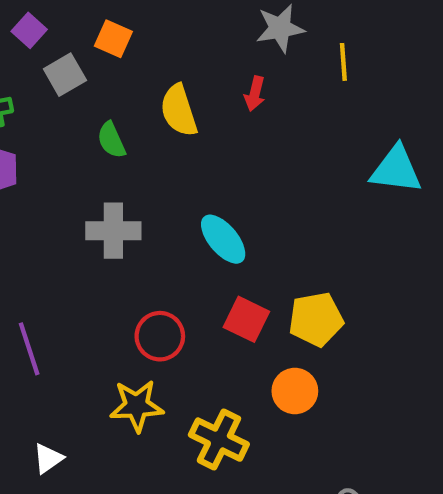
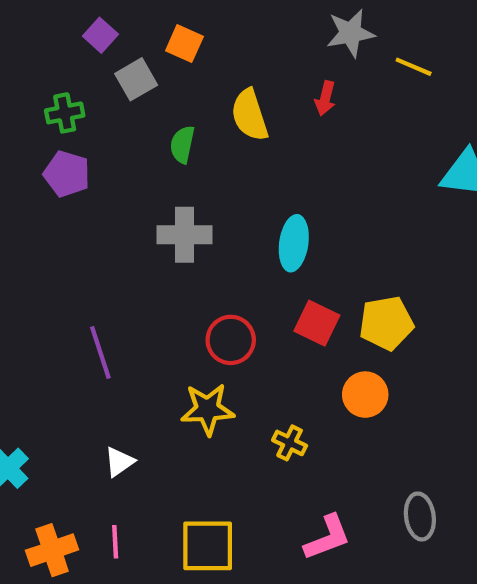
yellow line: (343, 62) -> (414, 67), turned -63
green semicircle: (111, 140) -> (182, 144), turned 36
cyan ellipse: (223, 239) -> (294, 243), turned 48
yellow cross: (219, 440) -> (290, 443), size x0.6

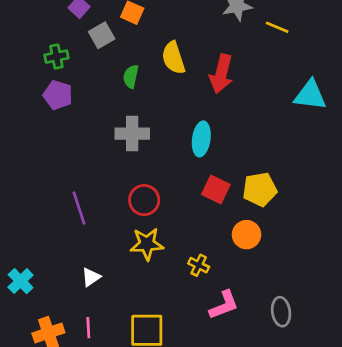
red arrow: (325, 98) -> (221, 74), moved, size x1.8
red circle: (231, 340) -> (144, 200), moved
pink L-shape: (327, 537) -> (224, 305), moved

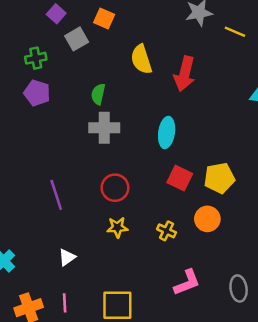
green semicircle: (131, 76) -> (98, 94), moved
yellow star: (147, 244) -> (117, 227), size x0.7
yellow cross: (199, 265) -> (167, 231), moved

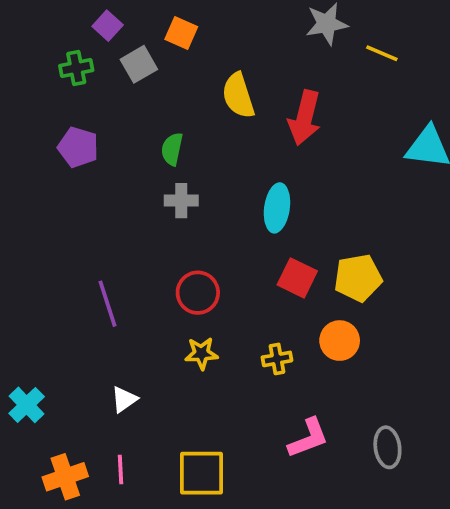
green cross: (36, 58) -> (76, 68), moved
gray cross: (104, 128) -> (181, 201), size x0.7
yellow cross: (167, 231) -> (277, 359), turned -36

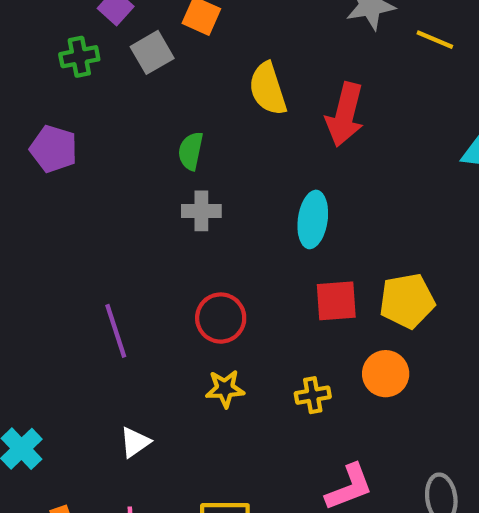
purple pentagon: (78, 147) -> (54, 149), moved
red square: (297, 278) -> (336, 301), turned -30

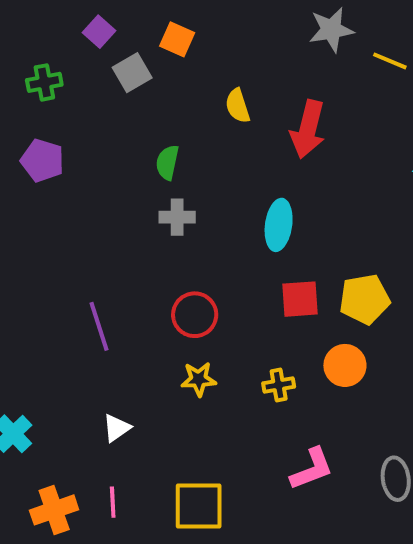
green cross: (79, 57) -> (44, 82), moved
yellow semicircle: (268, 89) -> (238, 106), size x0.7

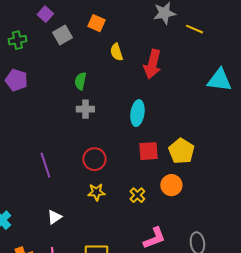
orange square: (177, 39) -> (96, 23), moved
yellow pentagon: (364, 299) -> (181, 151), turned -30
yellow cross: (279, 385) -> (137, 195), turned -35

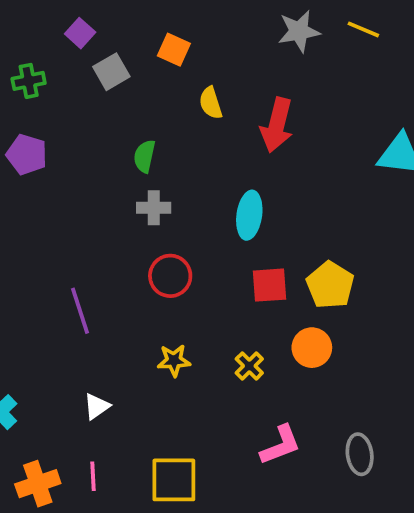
yellow line: (194, 29) -> (363, 29), moved
red circle: (94, 159) -> (170, 276), moved

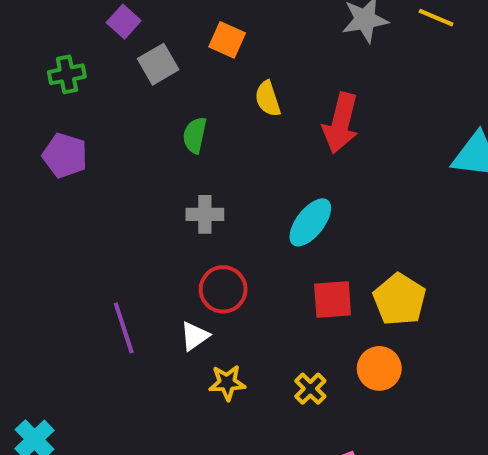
green semicircle: (144, 156) -> (195, 135), moved
cyan ellipse: (249, 215) -> (310, 222), turned 30
white triangle: (97, 406) -> (195, 336), moved

